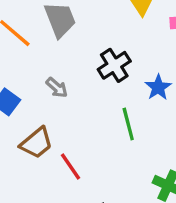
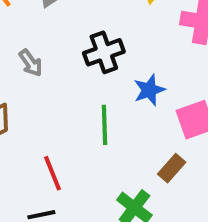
red line: (70, 167) -> (53, 173), moved

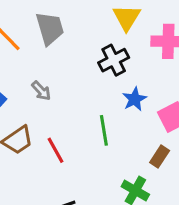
black cross: (104, 52) -> (114, 60), moved
red line: (53, 173) -> (55, 150), moved

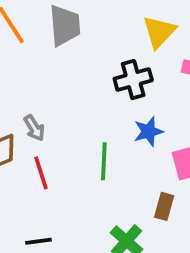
gray arrow: (41, 91) -> (34, 128), moved
brown rectangle: (160, 157) -> (164, 206), turned -30

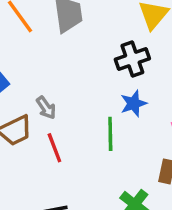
blue star: (148, 131) -> (134, 104), moved

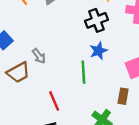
red line: (54, 148) -> (54, 101), moved

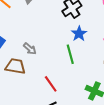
brown trapezoid: (18, 72) -> (15, 66), turned -130

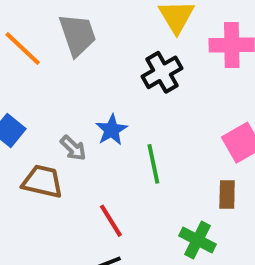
blue star: (79, 34) -> (112, 130), moved

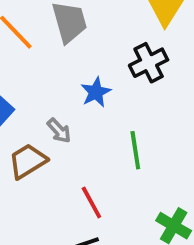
blue star: (112, 130) -> (96, 92), moved
brown trapezoid: (42, 181) -> (28, 161), turned -48

